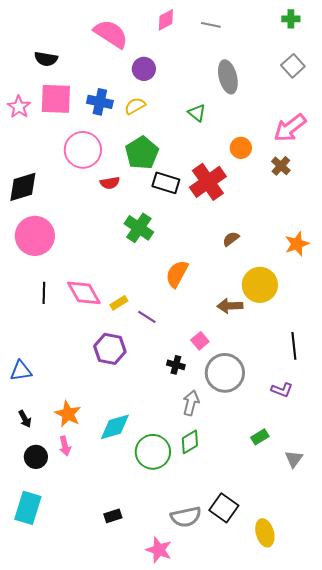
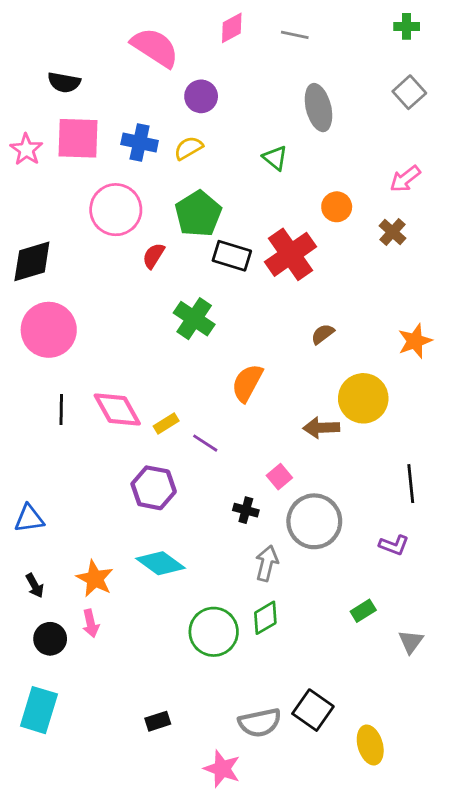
pink arrow: (290, 128) -> (405, 179), size x0.7
red semicircle: (110, 183) -> (154, 256), turned 132
cyan diamond: (115, 427) -> (161, 563), moved, turned 52

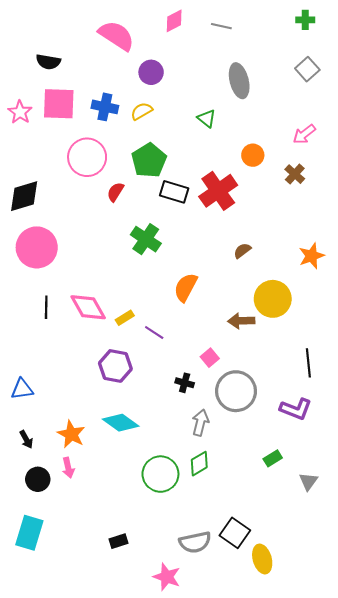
purple L-shape: (394, 545) -> (296, 409), size x1.4
yellow ellipse: (370, 745) -> (262, 559), moved

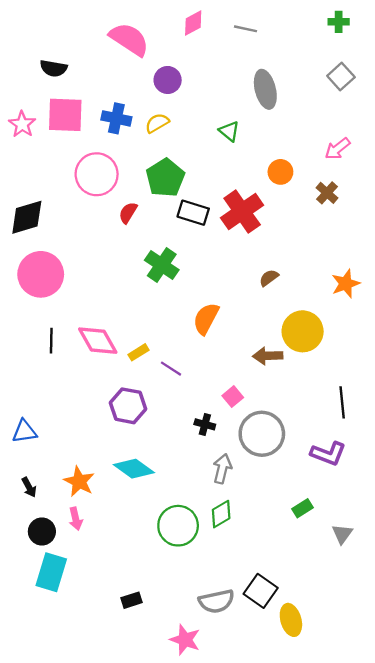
cyan rectangle: (29, 533) -> (51, 572), moved

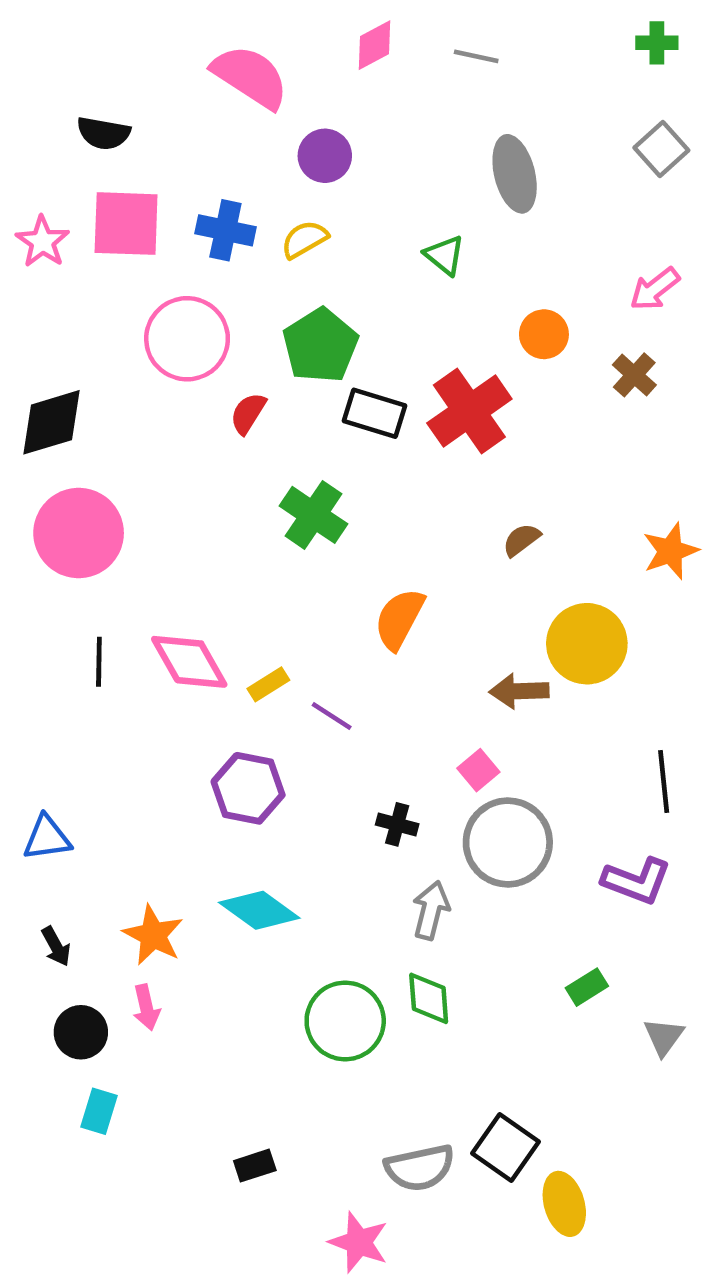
pink square: (233, 397) -> (478, 770), moved
green diamond: (221, 514) -> (429, 998), turned -64
cyan rectangle: (51, 572) -> (99, 1111), size x0.6

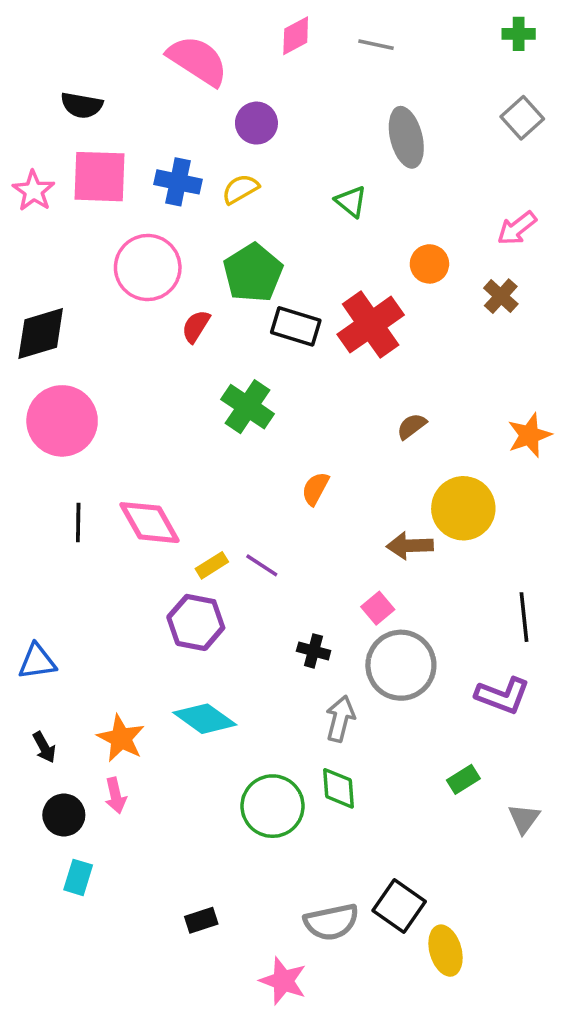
orange semicircle: (399, 619) -> (315, 489), size x0.7
yellow rectangle: (268, 684) -> (212, 565), moved

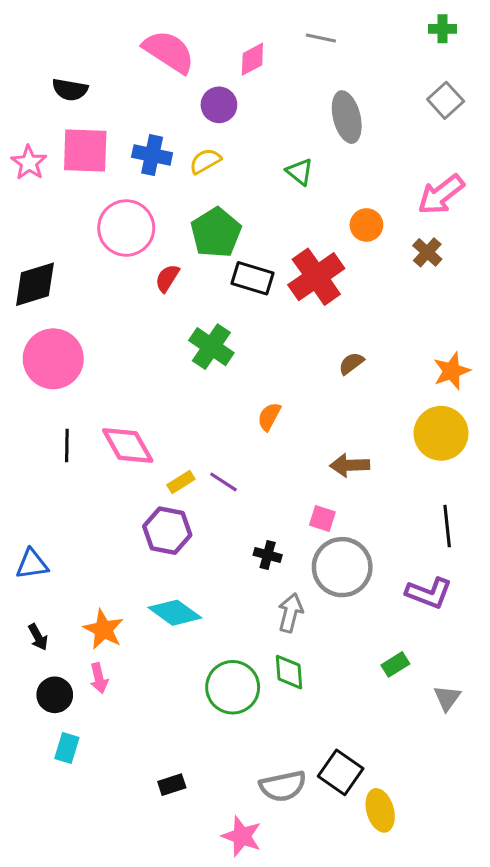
pink diamond: (296, 36) -> (252, 59), moved
pink arrow: (517, 228) -> (441, 195), size x1.4
yellow circle: (463, 508) -> (441, 433), moved
pink square: (378, 608) -> (322, 518), turned -32

